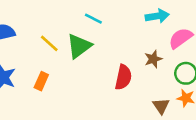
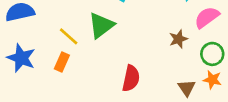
yellow line: (49, 43) -> (69, 36), moved
red semicircle: (123, 77) -> (131, 78), moved

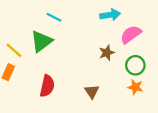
red semicircle: (131, 78) -> (47, 86), moved
brown triangle: (187, 88) -> (92, 92), moved

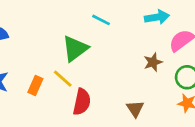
cyan line: (54, 17) -> (101, 20), moved
yellow line: (14, 50) -> (63, 79), moved

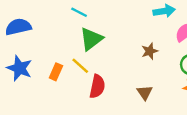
cyan line: (101, 20) -> (79, 12), moved
brown star: (153, 62) -> (150, 51), moved

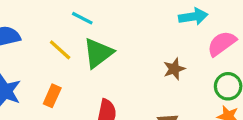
yellow line: (80, 66) -> (60, 50), moved

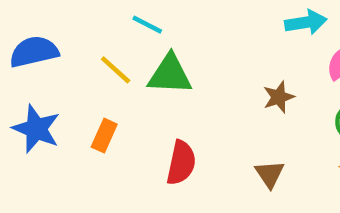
green triangle: (98, 53) -> (170, 74), turned 40

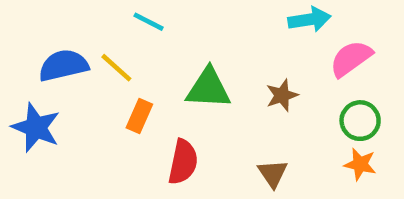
blue semicircle: (34, 52) -> (63, 65), moved
green triangle: (170, 74) -> (208, 88), moved
orange rectangle: (104, 136) -> (139, 116), moved

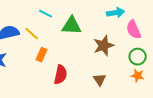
pink semicircle: (351, 59) -> (134, 30), turned -78
green triangle: (208, 88) -> (72, 26), moved
brown star: (282, 95) -> (104, 46), size x1.5

